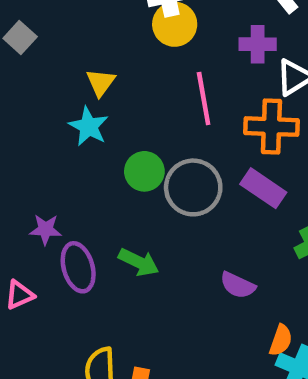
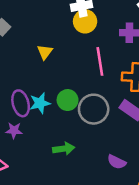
cyan star: (89, 126) -> (40, 103), moved, turned 30
green arrow: (139, 262) -> (64, 149), turned -35
purple ellipse: (78, 267) -> (21, 103), moved

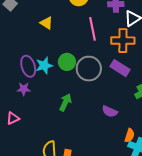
yellow triangle: (45, 52) -> (46, 23), turned -32
green arrow: (64, 149) -> (65, 102), turned -54

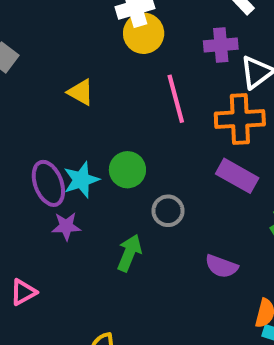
gray circle: (89, 69) -> (168, 211), moved, size x0.6
purple star: (24, 89) -> (66, 226), moved

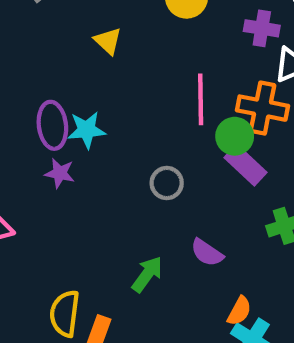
pink line: (176, 99) -> (201, 99), moved
green circle: (127, 170) -> (235, 136), moved
green arrow: (129, 253) -> (147, 274), moved

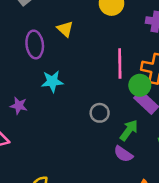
purple ellipse: (52, 125) -> (35, 44), moved
purple star: (60, 173) -> (19, 106), moved
green arrow: (147, 274) -> (129, 130), moved

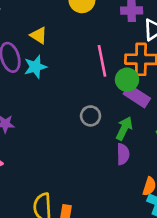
cyan star: (52, 81) -> (35, 67), moved
purple semicircle: (123, 154) -> (123, 154), turned -114

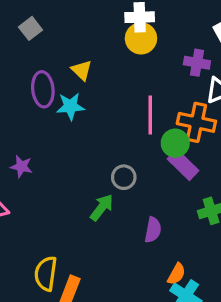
green arrow: (124, 128) -> (102, 208), moved

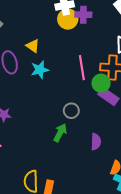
purple cross: (197, 63) -> (83, 15), moved
cyan star: (70, 106) -> (40, 70), moved

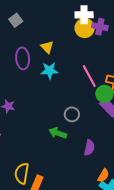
pink line: (82, 68) -> (89, 76), turned -30
green arrow: (60, 133) -> (58, 133), turned -108

